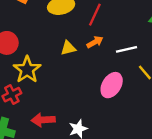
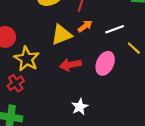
yellow triangle: (68, 48) -> (62, 35), size x1.5
red arrow: (43, 120) -> (70, 65), moved

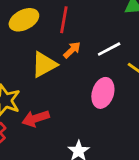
red arrow: (70, 65) -> (36, 118), moved

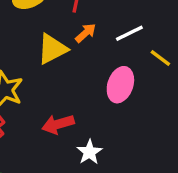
red arrow: (36, 118) -> (58, 124), moved

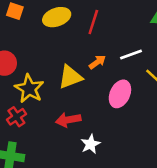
orange arrow: (86, 33) -> (97, 62), moved
yellow triangle: (52, 49) -> (70, 77), moved

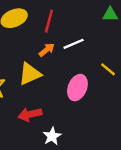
white line: (131, 54) -> (74, 44), moved
orange arrow: (97, 62) -> (47, 50), moved

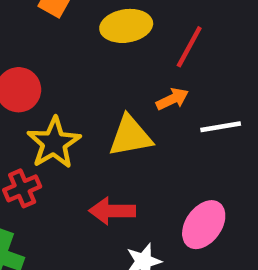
white line: (74, 44) -> (221, 127), moved
pink ellipse: (77, 88) -> (204, 225), moved

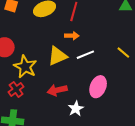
orange arrow: (172, 99) -> (72, 36), turned 40
white line: (221, 127) -> (85, 55), moved

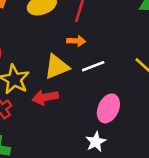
red arrow: (57, 90) -> (45, 97), moved
white star: (76, 109) -> (96, 142), moved

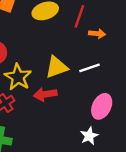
orange arrow: (76, 41) -> (97, 34), moved

